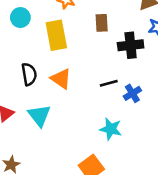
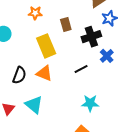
yellow rectangle: (56, 35) -> (46, 46), moved
black semicircle: (29, 74) -> (19, 75), turned 42
blue cross: (132, 93) -> (107, 56), moved

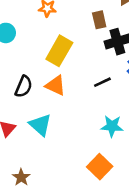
brown rectangle: (66, 24) -> (99, 20), moved
yellow rectangle: (46, 46) -> (59, 51), turned 50

